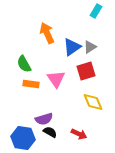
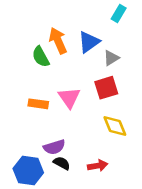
blue triangle: (72, 47) -> (89, 42), moved
green semicircle: (24, 64) -> (41, 57), moved
red arrow: (79, 134) -> (98, 166), turned -35

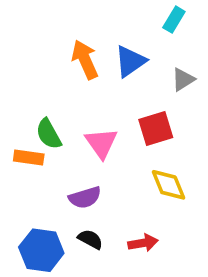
green semicircle: (41, 57) -> (49, 134), moved
gray triangle: (111, 58) -> (183, 79), moved
orange rectangle: (38, 104) -> (29, 158), moved
purple semicircle: (54, 147) -> (85, 198), moved

